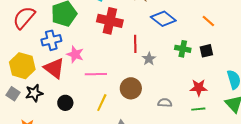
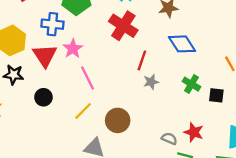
pink line: (96, 74) -> (88, 78), turned 45
brown circle: (131, 88) -> (118, 120), moved
gray semicircle: (165, 103) -> (169, 139), moved

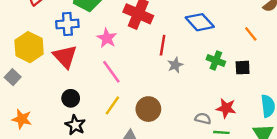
pink star: (73, 49) -> (107, 38), moved
black star: (14, 75) -> (75, 125), moved, turned 30

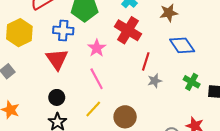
yellow hexagon: (29, 47) -> (19, 33), moved

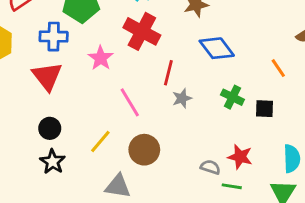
pink line: (97, 79) -> (130, 102), moved

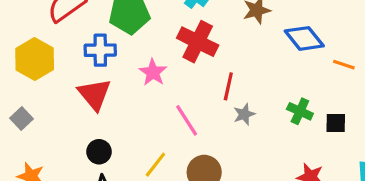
blue diamond: (217, 48) -> (304, 38), moved
orange line: (278, 68) -> (344, 65), moved, turned -36

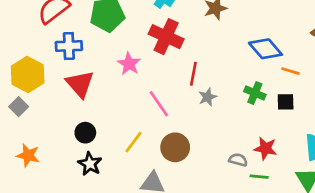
blue diamond: (304, 38) -> (265, 49), moved
blue cross: (100, 50) -> (69, 46), moved
yellow hexagon: (35, 59) -> (28, 74), moved
orange line: (344, 65) -> (290, 71), moved

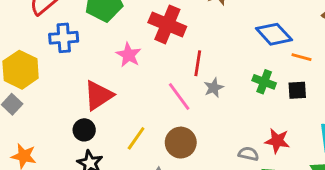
red triangle: (80, 84) -> (98, 95), moved, turned 40
pink line: (159, 104) -> (179, 96), moved

